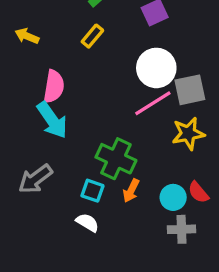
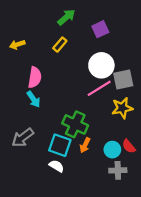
yellow arrow: (27, 36) -> (17, 45), turned -40
cyan arrow: (52, 120) -> (34, 99), size x0.7
cyan square: (92, 191) -> (60, 145), size x1.5

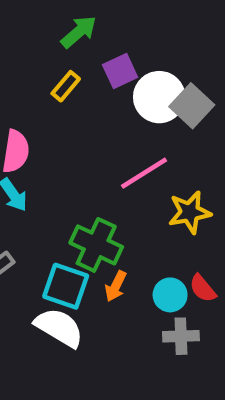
purple square: (100, 29) -> (120, 71), moved
white circle: (101, 65) -> (159, 97), moved
gray square: (123, 80) -> (192, 106), moved, turned -35
white semicircle: (57, 166) -> (59, 328), size x1.6

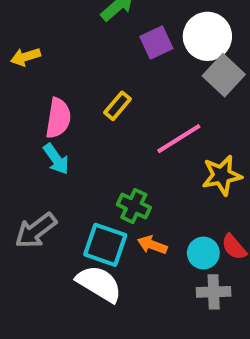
yellow rectangle: (66, 86) -> (117, 106), moved
white circle: (159, 97) -> (207, 36), moved
green cross: (96, 245) -> (134, 206), size x0.7
orange arrow: (116, 286) -> (152, 245), turned 84

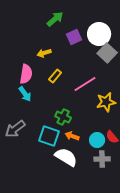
yellow arrow: (25, 57) -> (44, 53), moved
yellow rectangle: (117, 106) -> (55, 76), moved
white semicircle: (99, 284) -> (66, 157), moved

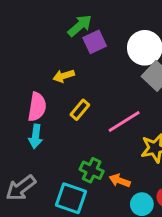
purple square: (74, 37) -> (95, 42), moved
cyan arrow: (25, 94) -> (36, 136), turned 42
orange arrow: (72, 136) -> (120, 181), moved

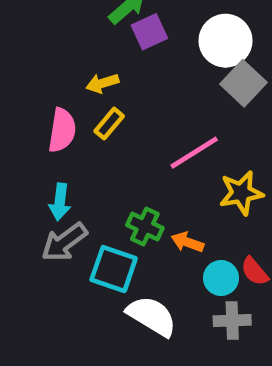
yellow rectangle: (80, 110) -> (109, 124), moved
cyan arrow: (36, 136) -> (60, 202), moved
gray arrow: (21, 188) -> (64, 242), moved

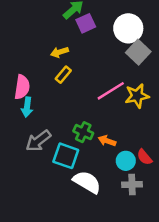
pink semicircle: (62, 130) -> (22, 87), moved
yellow star: (241, 193) -> (137, 96), moved
cyan arrow: (60, 202) -> (27, 107), moved

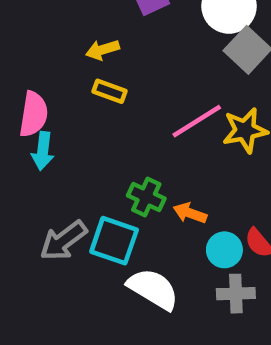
yellow rectangle: (63, 75) -> (109, 91), turned 70
gray arrow: (38, 141) -> (63, 241), moved

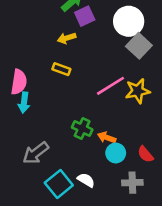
yellow arrow: (103, 50) -> (67, 38), moved
cyan square: (114, 241) -> (59, 184), moved, turned 32
cyan circle: (224, 250) -> (116, 153), moved
white semicircle: (153, 289) -> (86, 180), size x0.6

